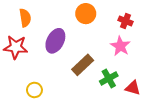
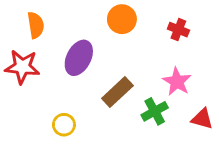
pink star: (120, 46) -> (177, 82), moved
red triangle: (133, 88) -> (202, 119), moved
yellow circle: (34, 90) -> (64, 125), moved

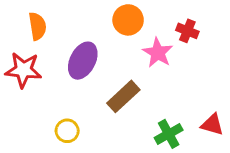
pink star: (177, 82) -> (158, 53), moved
green cross: (155, 111) -> (169, 134), moved

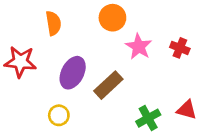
orange semicircle: (37, 26) -> (53, 23), moved
red cross: (187, 31) -> (180, 48), moved
purple ellipse: (83, 61) -> (73, 73), moved

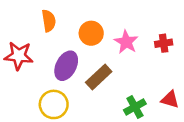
orange circle: (112, 18) -> (91, 33), moved
red cross: (180, 48) -> (164, 43), turned -30
yellow circle: (59, 115) -> (54, 104), size x1.5

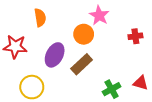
orange circle: (91, 33) -> (84, 34), moved
pink star: (126, 42) -> (99, 16), moved
yellow circle: (54, 104) -> (32, 87), moved

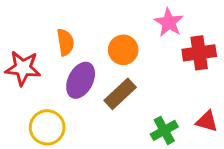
pink star: (99, 16) -> (169, 22), moved
orange semicircle: (40, 18) -> (65, 42), moved
red cross: (135, 36) -> (199, 53), size x1.5

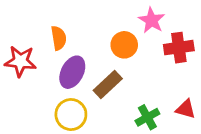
orange circle: (123, 50) -> (124, 45), moved
yellow circle: (47, 127) -> (71, 115), moved

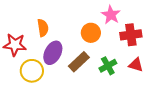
red triangle: (186, 109) -> (136, 65), moved
yellow circle: (71, 115) -> (32, 71), moved
green cross: (147, 117) -> (108, 66), moved

